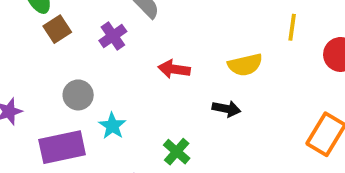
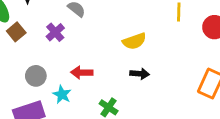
yellow semicircle: (245, 65) -> (134, 41), moved
red arrow: (174, 69) -> (82, 73), moved

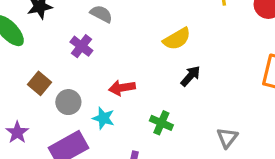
brown square: (16, 32) -> (40, 83), moved
black arrow: (140, 74) -> (190, 76), turned -42

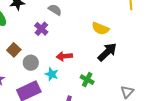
yellow semicircle: (177, 39) -> (100, 28), turned 48
black arrow: (190, 76) -> (107, 52), size x1.5

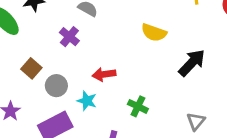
black arrow: (107, 52) -> (192, 63), moved

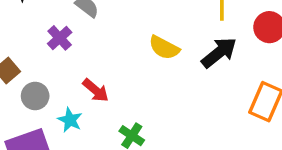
black arrow: (192, 63) -> (219, 53), moved
red arrow: (104, 74) -> (96, 90), turned -140

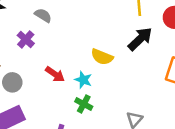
yellow semicircle: (164, 48) -> (102, 57), moved
cyan star: (70, 120) -> (83, 80), moved

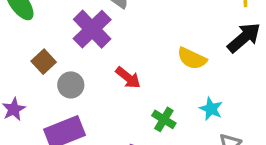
purple cross: (26, 39) -> (92, 29), size x1.6
cyan star: (83, 80) -> (211, 109), moved

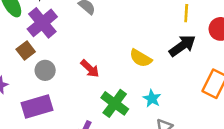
purple cross: (92, 29) -> (42, 23), moved
green cross: (164, 119) -> (115, 103), size x1.5

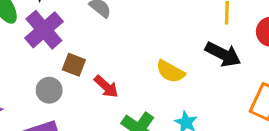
black arrow: (182, 46) -> (223, 54), turned 64
brown square: (26, 50) -> (74, 65), moved, turned -30

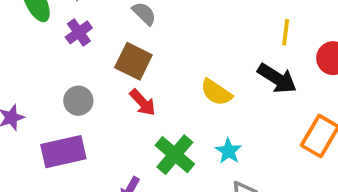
purple cross: (44, 30) -> (79, 32), size x0.6
brown square: (74, 65) -> (133, 61), moved, size x1.4

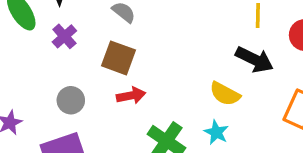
yellow semicircle: (216, 92) -> (225, 94), moved
red arrow: (143, 102) -> (131, 95), turned -52

